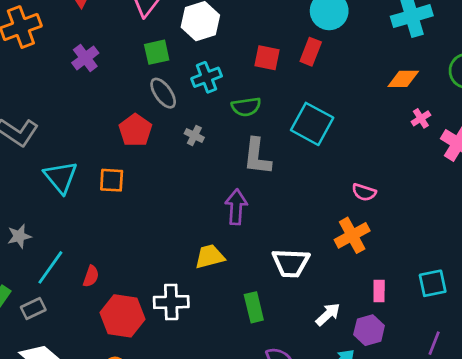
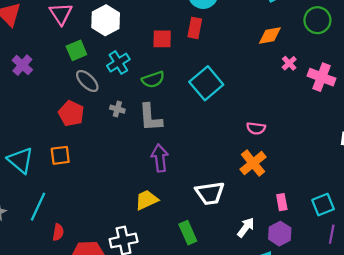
cyan square: (312, 124) -> (206, 83), turned 32
gray L-shape: (257, 157) -> (150, 118), moved
cyan line: (50, 267) -> (38, 207), moved
cyan square: (433, 283) -> (323, 205), moved

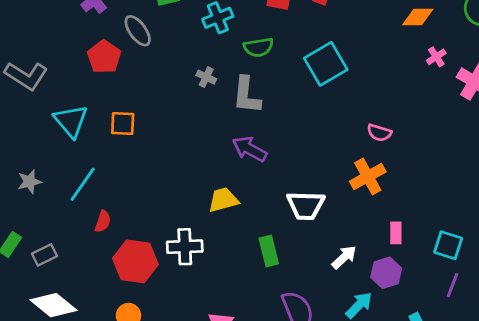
gray ellipse: (87, 81) -> (138, 31), moved
red pentagon: (71, 113) -> (104, 57), moved
purple arrow: (160, 158) -> (250, 149), turned -64
cyan square: (323, 205) -> (448, 245), turned 30

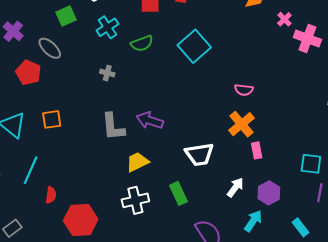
pink cross: (436, 57) -> (284, 19), moved
gray L-shape: (247, 95) -> (113, 127), moved
pink rectangle: (396, 233) -> (257, 150), moved
white cross: (185, 247) -> (135, 200), moved

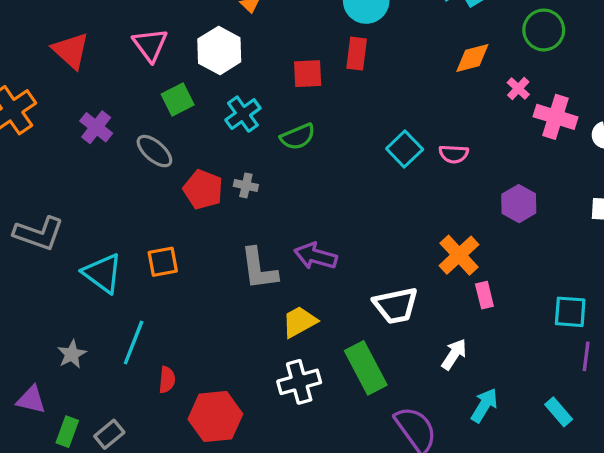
cyan square: (194, 46) -> (405, 149), moved, size x0.7
red pentagon: (28, 72) -> (203, 190), moved
pink semicircle: (244, 90) -> (454, 154), moved
green rectangle: (178, 193) -> (366, 368), size x1.4
purple hexagon: (269, 193) -> (519, 204), moved

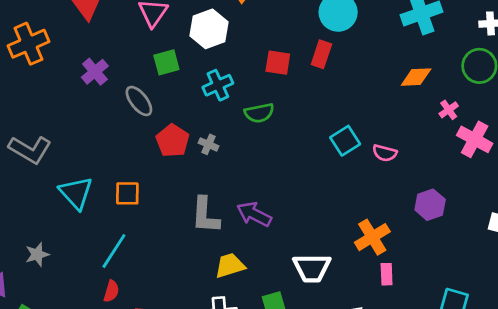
cyan line: (134, 342) -> (114, 251), moved

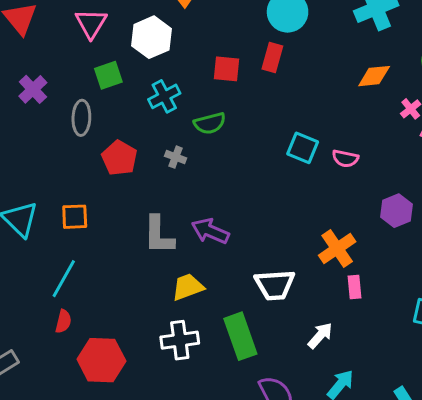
gray ellipse: (139, 101) -> (81, 118), turned 44
cyan square: (345, 141) -> (303, 148), turned -32
gray cross: (208, 144) -> (176, 157), moved

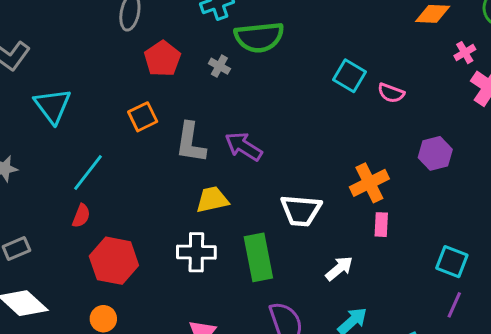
green semicircle: (210, 123) -> (259, 37), size x1.5
orange square: (75, 217) -> (143, 117), moved, turned -32

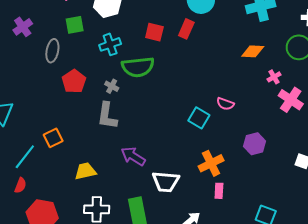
cyan square: (349, 76) -> (199, 118), moved
orange square: (143, 117) -> (53, 138), moved
gray L-shape: (191, 143) -> (107, 116), moved
purple arrow: (244, 146) -> (133, 156), moved
yellow trapezoid: (212, 200) -> (85, 171), moved

